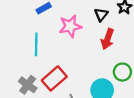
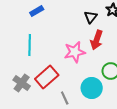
pink star: (70, 26) -> (75, 52), moved

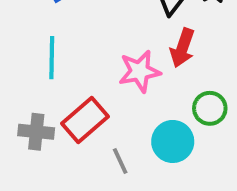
gray cross: (22, 83) -> (36, 132), turned -30

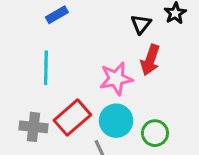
green circle: (210, 108) -> (155, 133), moved
cyan circle: (173, 141) -> (116, 121), moved

